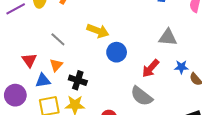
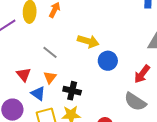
blue triangle: (43, 81) -> (38, 93), turned 49

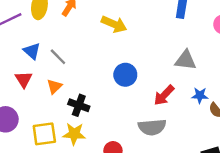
yellow arrow: (88, 41) -> (114, 24), moved
blue triangle: (38, 93) -> (32, 51), moved
gray semicircle: (135, 102) -> (152, 127), turned -45

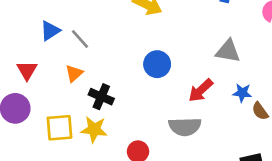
blue triangle: (32, 51) -> (50, 31), turned 42
red triangle: (24, 79) -> (27, 70), moved

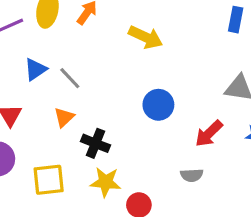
gray semicircle: (185, 127) -> (192, 175), size x0.6
yellow star: (94, 129) -> (106, 182), moved

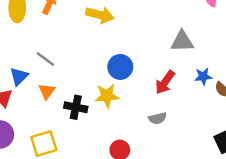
blue triangle: (35, 69) -> (19, 76), moved
yellow star: (106, 182) -> (107, 96), moved

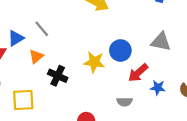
blue circle: (120, 67) -> (120, 50), moved
blue star: (203, 76) -> (158, 88), moved
yellow star: (107, 96) -> (94, 62), moved

